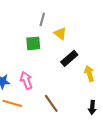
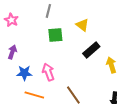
gray line: (42, 19) -> (48, 11), moved

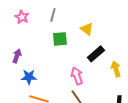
pink star: (11, 20) -> (22, 17), moved
pink arrow: (48, 72) -> (77, 76), moved

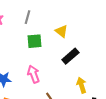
yellow arrow: (116, 69) -> (81, 85), moved
pink arrow: (77, 76) -> (33, 74), moved

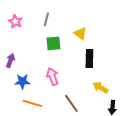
black rectangle: (70, 56) -> (89, 58), turned -48
yellow arrow: (81, 85) -> (100, 87), turned -42

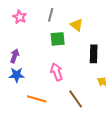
yellow triangle: (80, 33) -> (77, 25), moved
blue star: (22, 81) -> (17, 75), moved

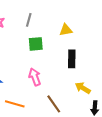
yellow triangle: (77, 25) -> (66, 30), moved, turned -48

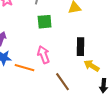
black rectangle: (72, 59) -> (81, 47), moved
orange line: (15, 104) -> (25, 68), moved

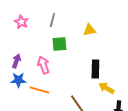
pink arrow: (44, 55) -> (43, 65), moved

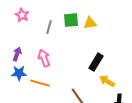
gray line: (52, 20) -> (49, 27), moved
green square: (59, 44) -> (71, 20), moved
black rectangle: (95, 69) -> (96, 62), turned 30

